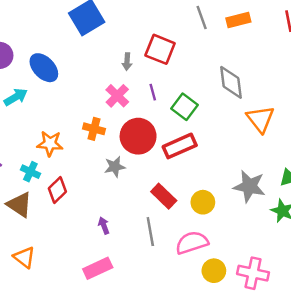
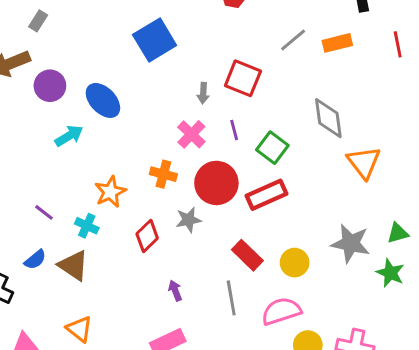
gray line: (202, 18) -> (293, 40), turned 70
orange star: (50, 143) -> (110, 192), turned -30
red diamond: (57, 190) -> (147, 236), moved

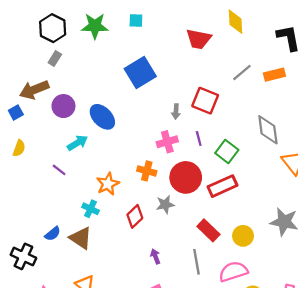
pink cross: (191, 134) -> (167, 142), turned 30
purple line: (44, 212) -> (59, 170), moved

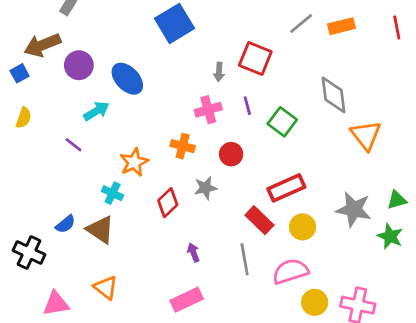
red circle: (186, 177) -> (231, 154), size x0.6
red rectangle: (222, 186) -> (286, 188), moved

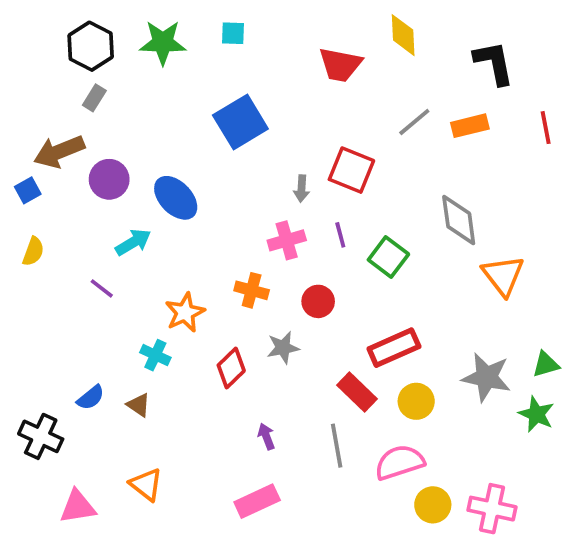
brown triangle: (100, 230) -> (139, 405), size x0.6

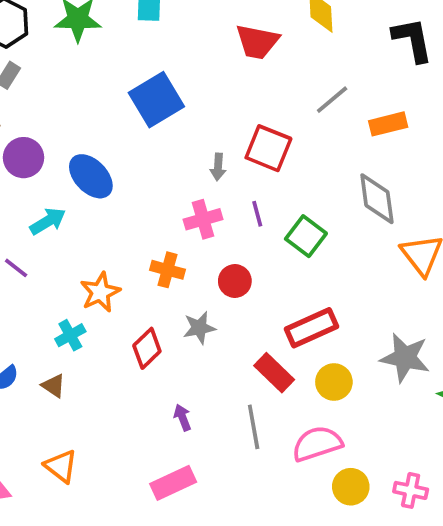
orange rectangle: (470, 126) -> (388, 124), moved
cyan cross: (155, 355) -> (70, 335), turned 36
pink cross: (492, 509) -> (411, 490), size x0.7

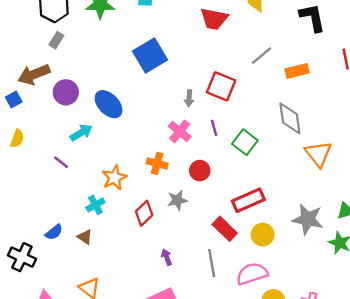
pink cross: (203, 219) -> (180, 131), turned -35

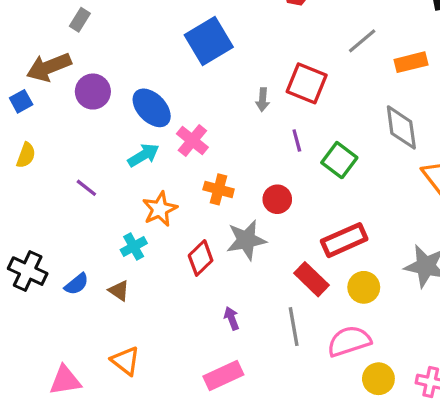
pink cross: (180, 131) -> (192, 140), moved
cyan arrow: (81, 133) -> (143, 155), moved
gray star: (177, 200) -> (246, 240), size x1.4
black cross: (22, 257) -> (28, 271), moved

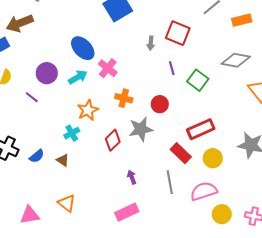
purple circle: (93, 92) -> (47, 73), moved
gray diamond: (401, 127) -> (236, 60), turned -72
purple line: (86, 188) -> (32, 97), moved

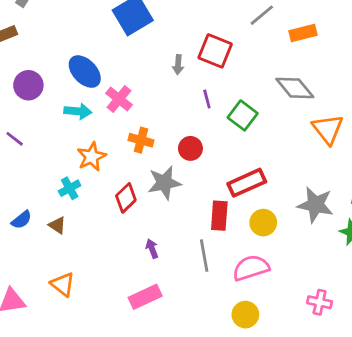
gray diamond: (236, 60) -> (295, 88), turned 40
purple circle: (47, 73) -> (28, 85), moved
cyan arrow: (78, 77) -> (78, 111), turned 36
red rectangle: (181, 153) -> (219, 216), turned 50
yellow circle: (222, 214) -> (245, 315), moved

